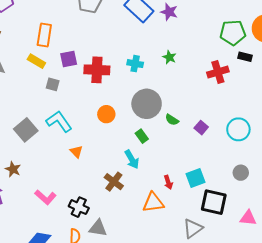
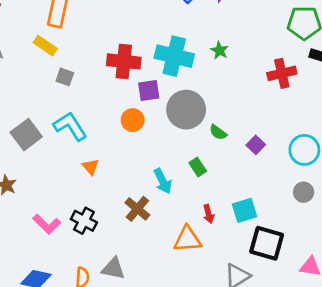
purple square: (69, 59) -> (149, 90), moved
cyan cross: (135, 64) -> (174, 56), size x1.8
green rectangle: (142, 136) -> (198, 167), moved
gray circle: (241, 173) -> (304, 192), moved
black cross: (79, 207) -> (84, 221), moved

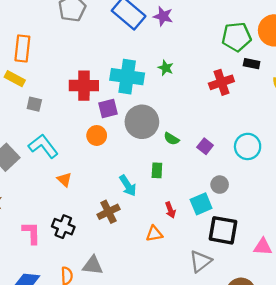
green rectangle: (198, 167) -> (157, 170), turned 42
gray circle: (304, 192) -> (220, 185), moved
brown cross: (137, 209) -> (108, 212), turned 30
pink L-shape: (47, 224) -> (31, 233), turned -130
orange triangle: (187, 239) -> (154, 234), size x0.7

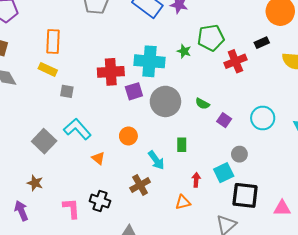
green pentagon: (236, 37) -> (211, 38), moved
black rectangle: (252, 64) -> (262, 43), turned -32
orange circle: (97, 135) -> (128, 136), moved
green semicircle: (171, 139) -> (202, 104), moved
red arrow: (170, 210) -> (196, 180), turned -152

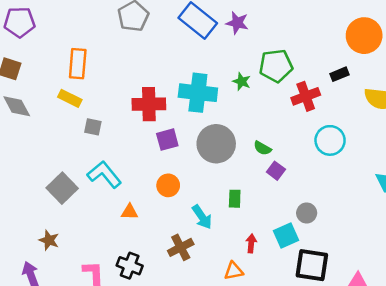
purple square: (134, 91) -> (167, 140), moved
cyan circle: (263, 118) -> (330, 140), moved
purple square: (224, 120) -> (276, 171), moved
orange triangle: (98, 158) -> (130, 212), turned -40

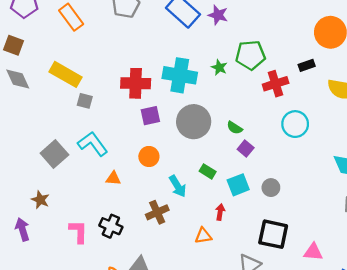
orange rectangle: (78, 64) -> (71, 17), moved, turned -44
yellow rectangle: (70, 98) -> (65, 74), size x1.5
green rectangle: (235, 199) -> (208, 171), turned -63
cyan square: (286, 236) -> (238, 185), moved

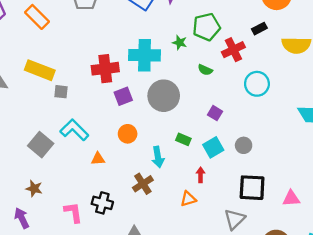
green semicircle: (235, 128) -> (205, 70), moved
cyan arrow: (178, 186) -> (158, 157), turned 30

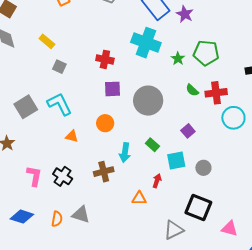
red cross: (233, 50) -> (216, 93), moved
cyan cross: (145, 55) -> (146, 43), moved
red cross: (105, 69) -> (105, 59), size x0.7
yellow rectangle: (40, 70) -> (47, 41), size x0.6

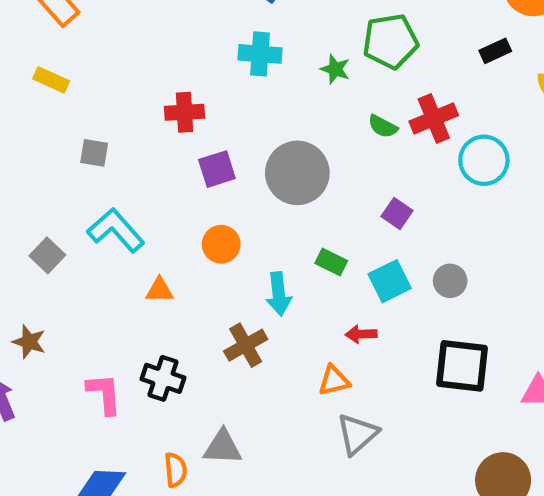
yellow rectangle: (47, 41) -> (51, 80), moved
cyan cross: (146, 43) -> (260, 54), size x0.7
gray square: (26, 107) -> (47, 255), size x0.7
red arrow: (157, 181) -> (361, 334), turned -96
gray triangle: (174, 230) -> (357, 434), moved

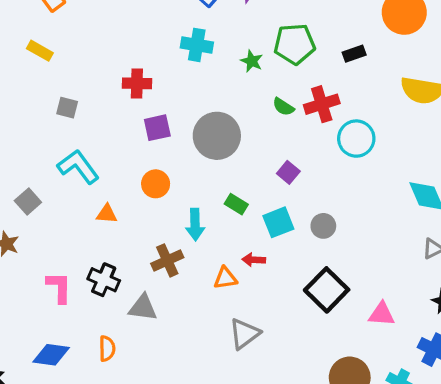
black rectangle: (495, 51) -> (354, 54), moved
gray square: (47, 255) -> (28, 202), moved
black square: (462, 366) -> (327, 290), turned 33
orange triangle: (334, 381) -> (225, 278), moved
gray triangle: (223, 447) -> (143, 308), moved

